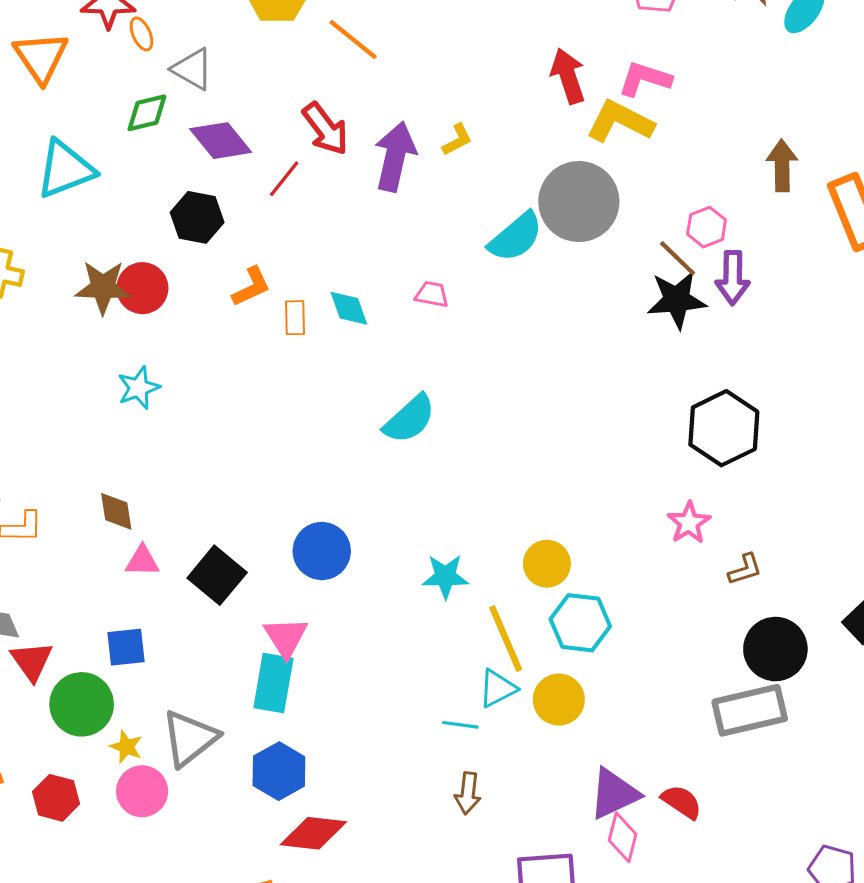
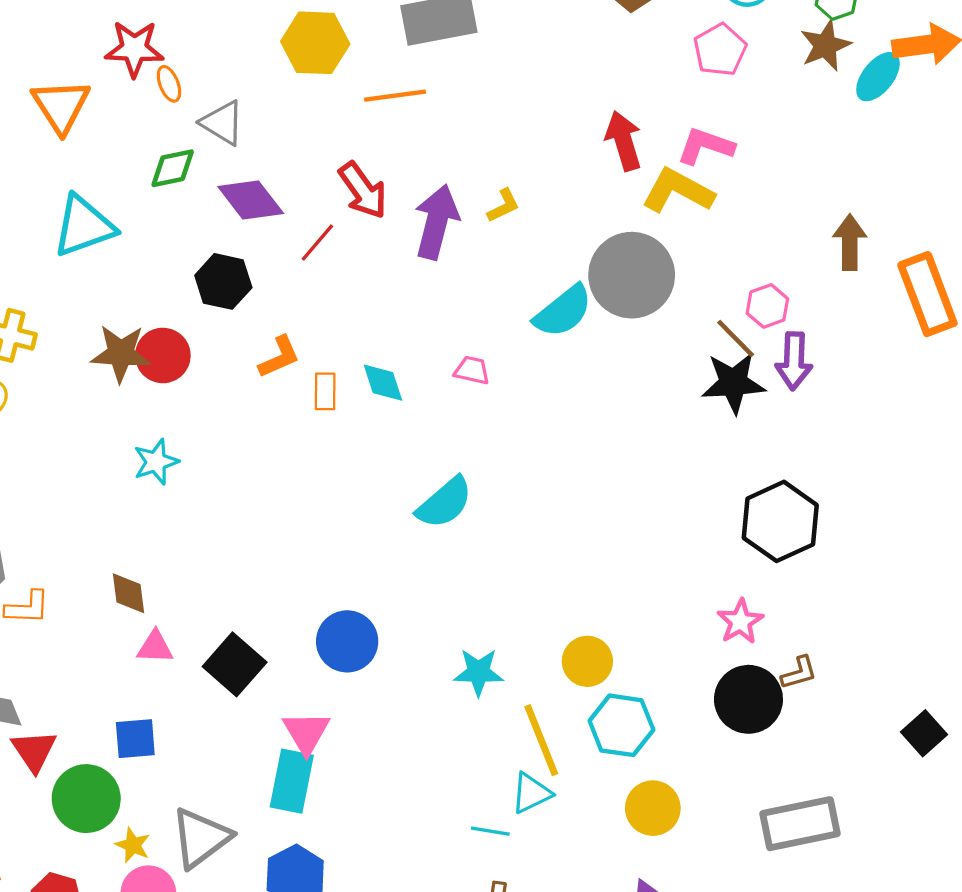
orange line: (353, 39) -> (395, 96), turned -48
black circle: (775, 649) -> (748, 699), moved
yellow circle: (559, 700) -> (653, 808), moved

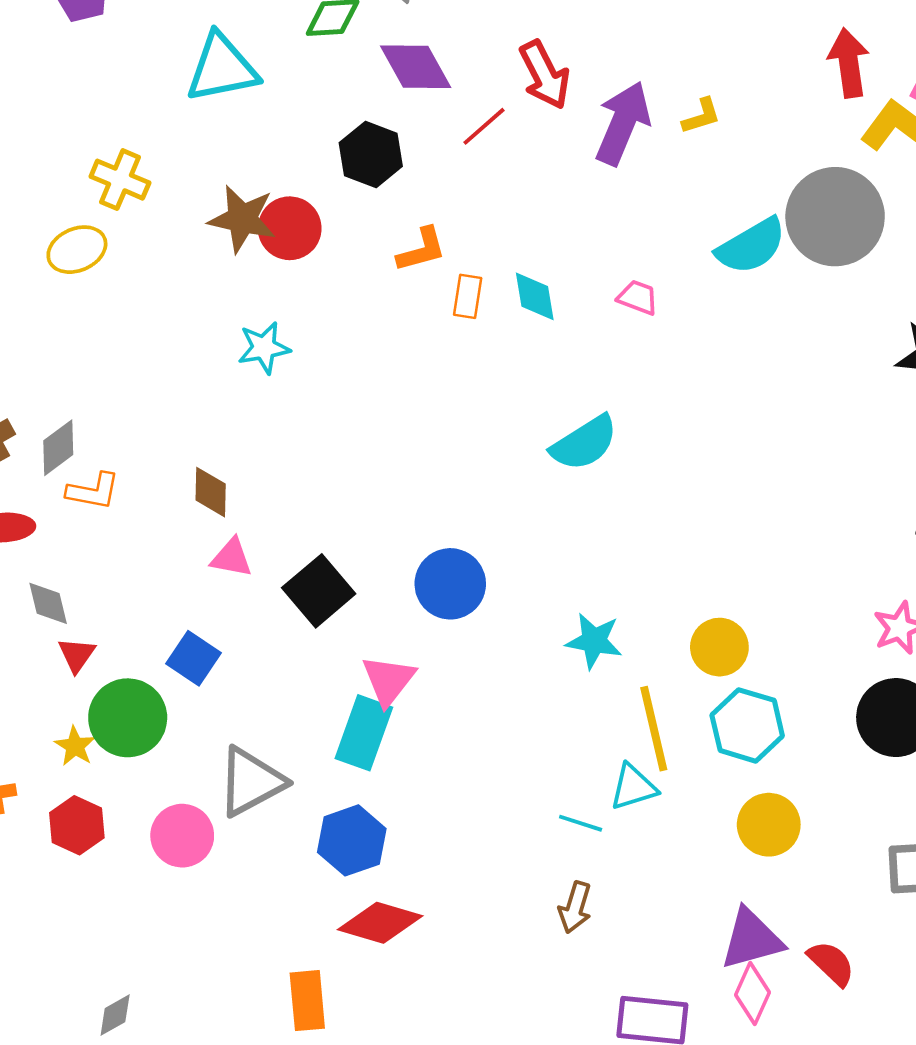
blue square: (135, 739) -> (193, 658), turned 30
red triangle: (34, 751) -> (77, 655), size x0.7
yellow star: (133, 845) -> (75, 746), moved

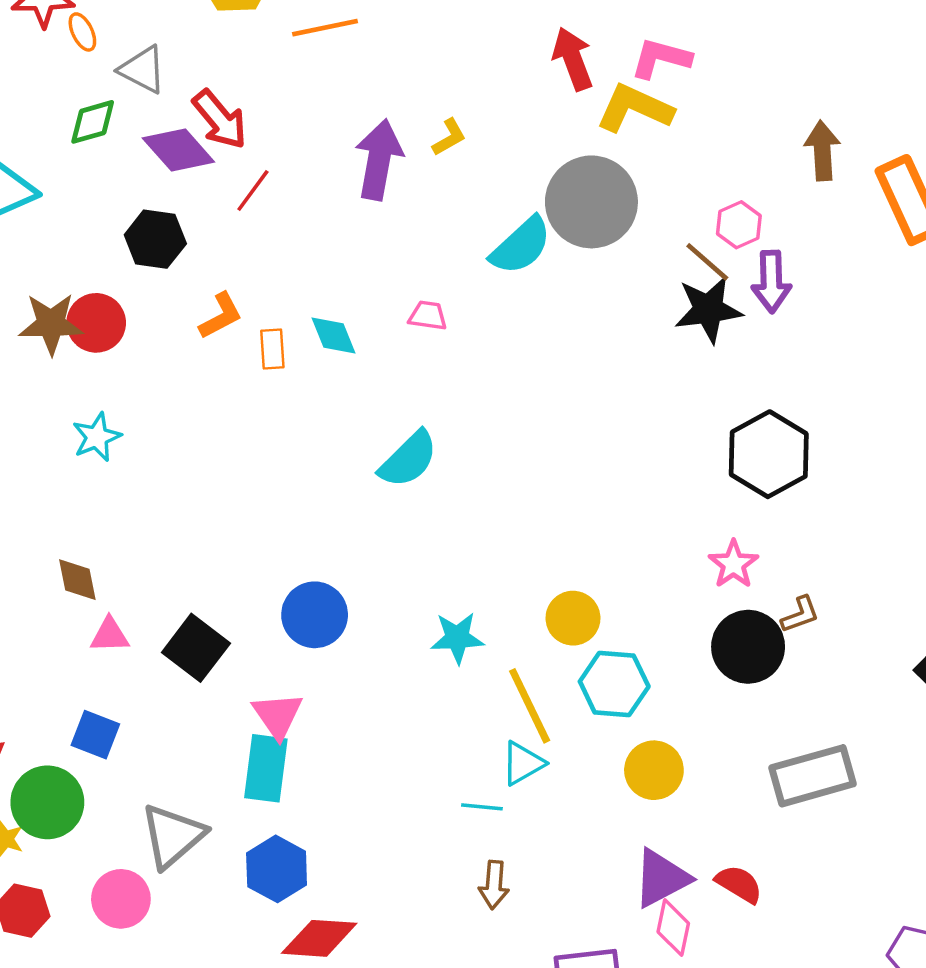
red arrow: (545, 75) -> (220, 119), moved

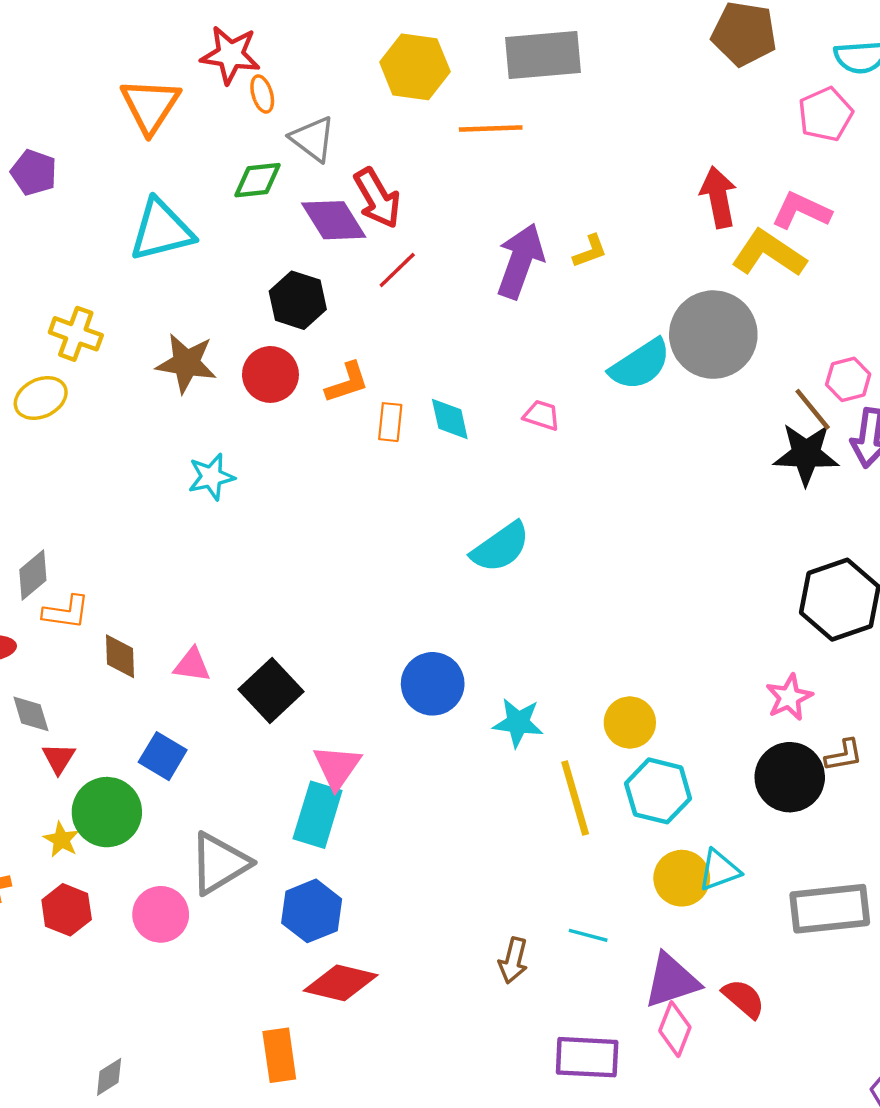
red circle: (96, 323) -> (270, 374), moved
brown diamond: (77, 580) -> (120, 656), moved
blue circle: (315, 615) -> (433, 684), moved
cyan triangle: (523, 763) -> (719, 870), moved
cyan line: (482, 807) -> (588, 935), moved

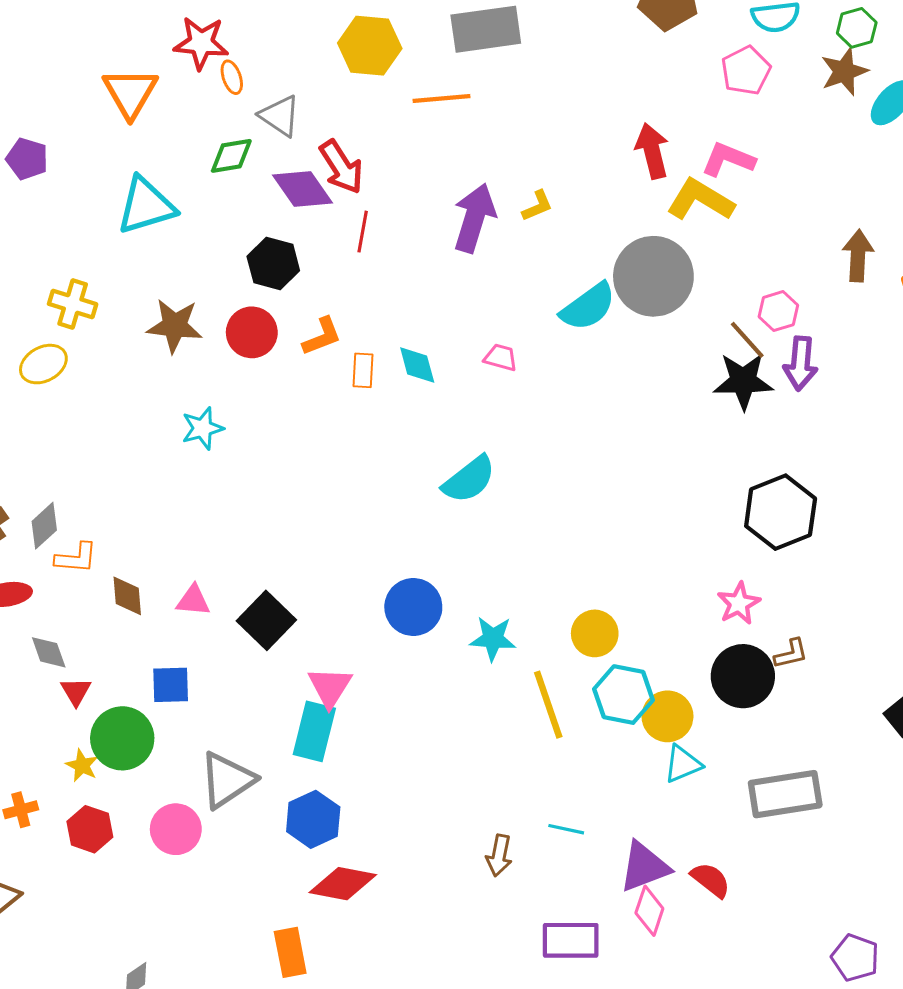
red line: (397, 270) -> (363, 232), turned -33
blue square: (163, 756) -> (171, 685), turned -30
yellow circle: (682, 878) -> (667, 716), moved

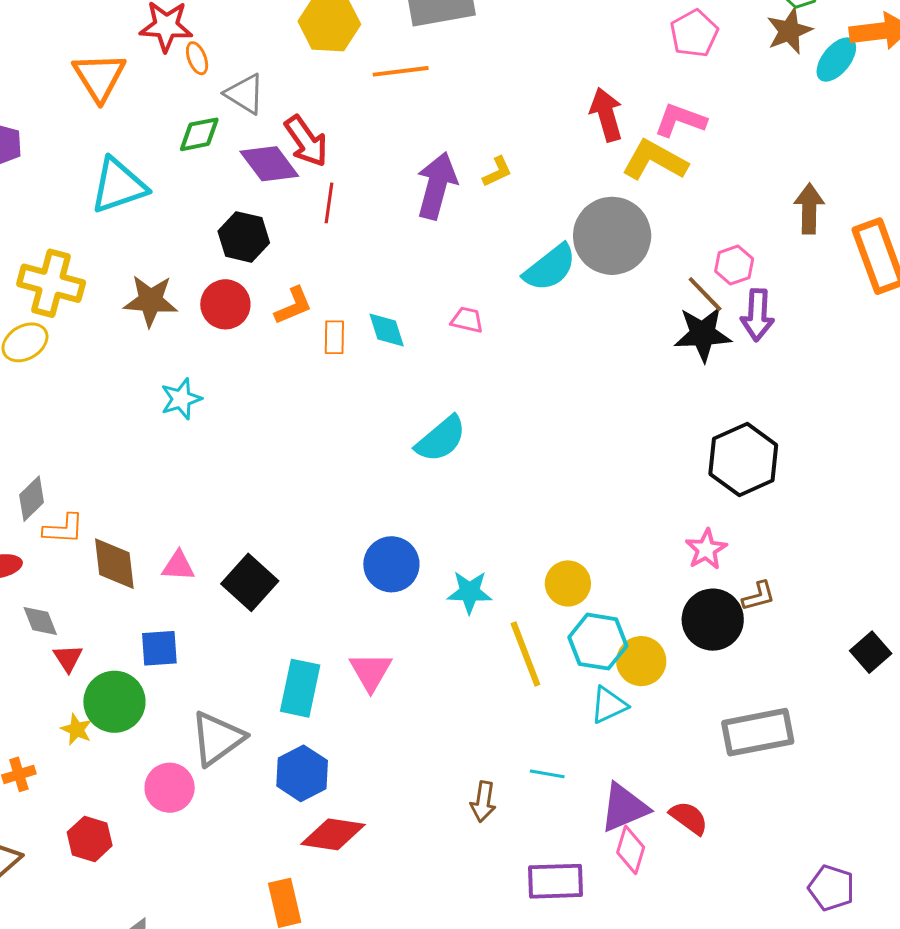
yellow cross: (73, 304) -> (51, 283), size x1.4
brown diamond: (127, 596) -> (114, 564), size x1.4
pink triangle: (330, 687) -> (371, 672), moved
cyan triangle: (683, 764) -> (609, 705), moved
red hexagon: (90, 829) -> (90, 839), moved

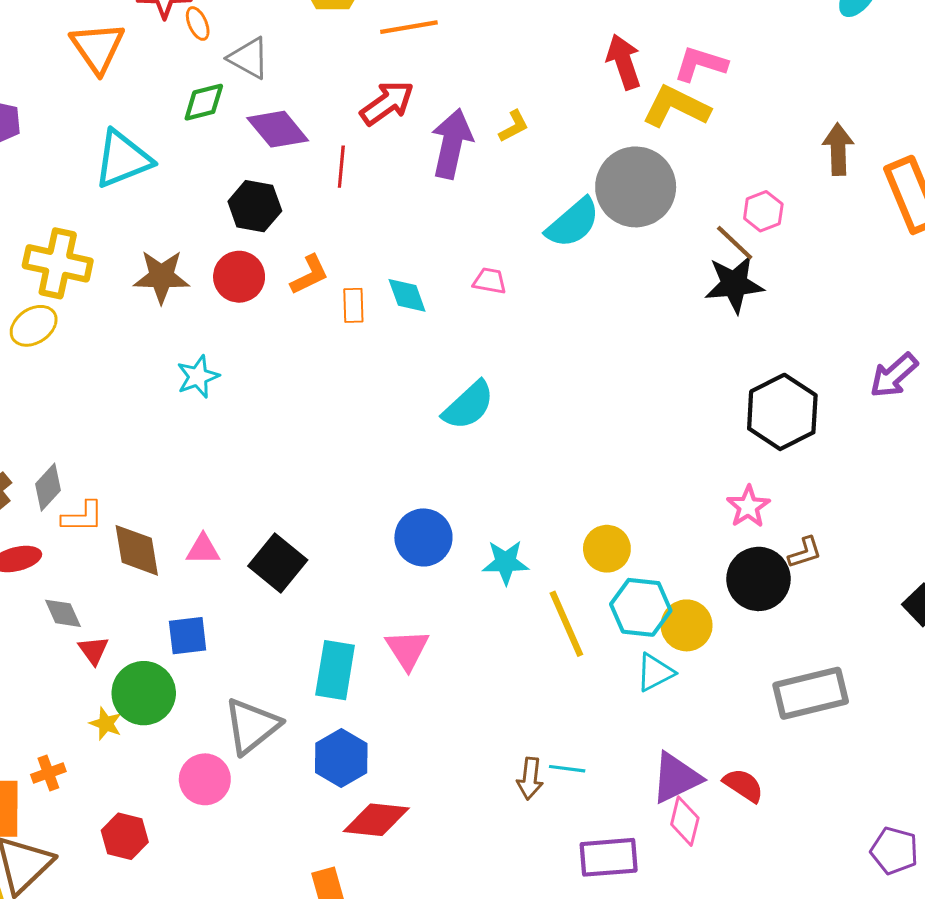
red arrow: (306, 141) -> (387, 103), moved, turned -88
purple arrow: (757, 315) -> (894, 375), moved, turned 48
cyan line: (547, 774) -> (567, 769), moved

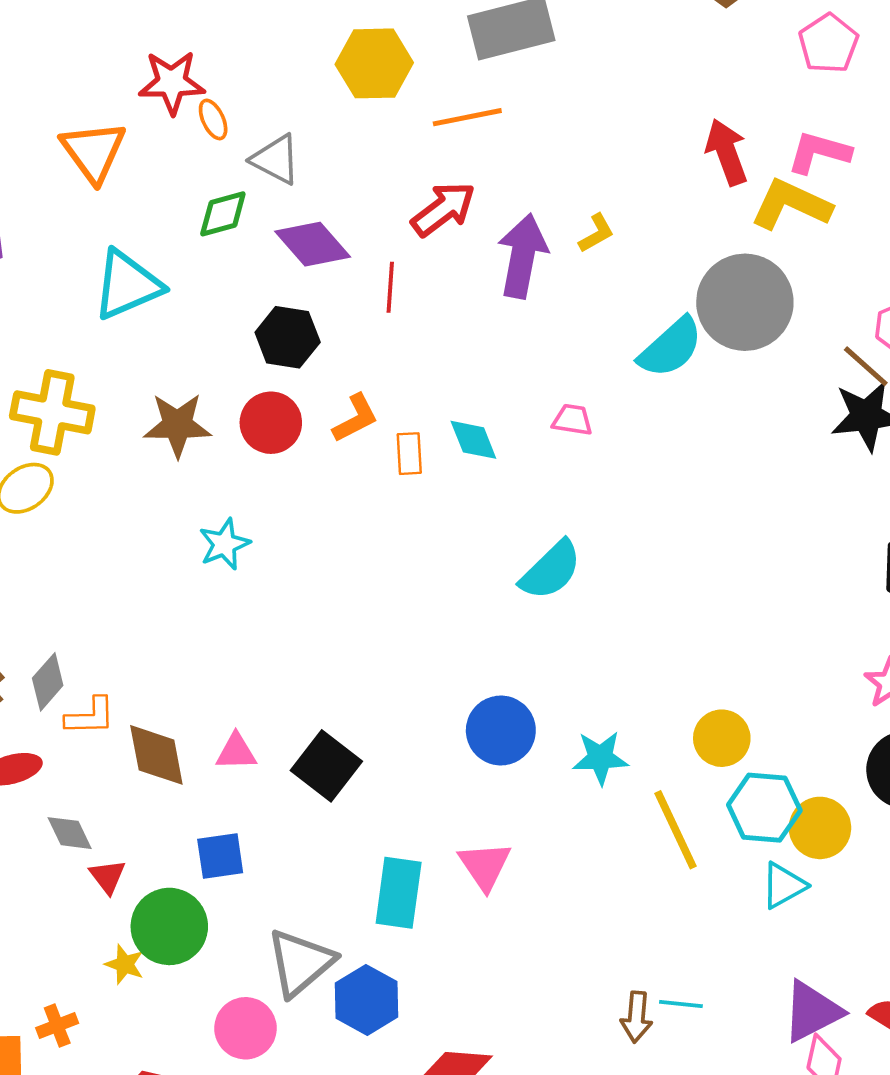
blue hexagon: (341, 758) -> (367, 1000), moved

